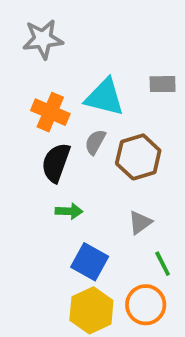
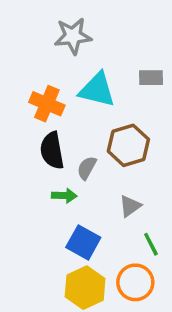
gray star: (43, 39) -> (73, 36), moved
gray semicircle: (95, 142) -> (87, 168), moved
black semicircle: (56, 163) -> (52, 151), turned -30

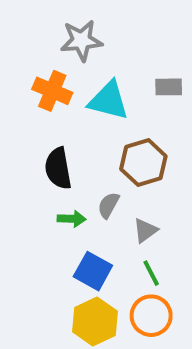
orange cross: (47, 104) -> (52, 91), moved
gray semicircle: (87, 168) -> (108, 205), moved
green line: (151, 244) -> (151, 273), moved

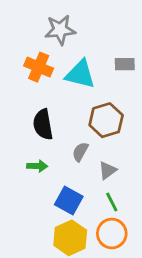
green arrow: (72, 219) -> (37, 166), moved

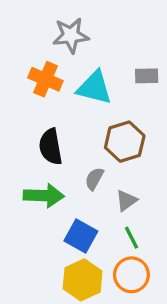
green arrow: (37, 166) -> (44, 196), size x1.6

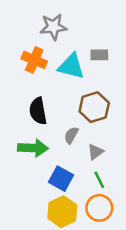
gray rectangle: (147, 76) -> (99, 55), moved

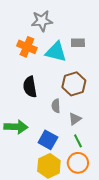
gray semicircle: (71, 135) -> (56, 106), turned -32
green arrow: (33, 148) -> (16, 127), moved

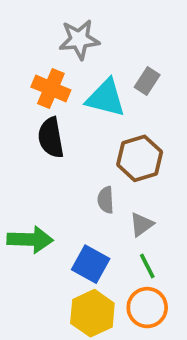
gray rectangle: (78, 43) -> (147, 81), turned -56
black semicircle: (30, 87) -> (51, 138), moved

